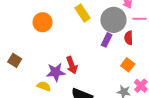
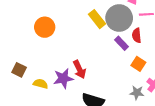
yellow rectangle: (82, 13) -> (97, 19), moved
purple rectangle: (107, 40) -> (122, 43), moved, turned -64
yellow semicircle: (44, 86) -> (41, 84), moved

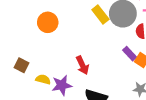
purple rectangle: (122, 43) -> (130, 54), moved
purple star: (63, 78) -> (62, 85), moved

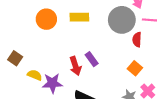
yellow rectangle: (100, 15) -> (79, 17), moved, turned -60
purple rectangle: (130, 54) -> (92, 59), moved

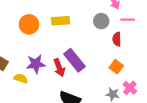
gray circle: (122, 20) -> (101, 21), size x0.6
purple rectangle: (92, 59) -> (74, 60), size x1.6
purple star: (52, 83) -> (36, 64), moved

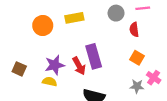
purple rectangle: (74, 60) -> (94, 56), turned 30
yellow semicircle: (21, 78) -> (50, 82), moved

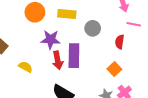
gray circle: (116, 13) -> (93, 28), moved
purple star: (55, 65) -> (50, 40), moved

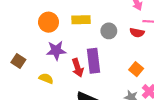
purple star: (50, 40) -> (56, 50), moved
red semicircle: (120, 42) -> (137, 33), moved, turned -80

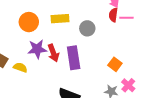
red semicircle: (137, 33) -> (113, 15), moved, turned 88
red arrow: (78, 68) -> (53, 53), moved
yellow semicircle: (46, 78) -> (20, 67), moved

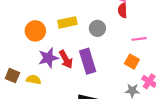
pink line: (126, 18) -> (139, 39), moved

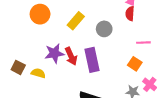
yellow rectangle: (67, 22) -> (76, 21), turned -42
orange circle: (35, 31) -> (40, 14), moved

